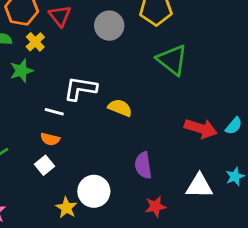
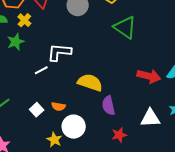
yellow semicircle: (120, 108) -> (90, 83), moved, size x1.4
white line: (54, 112) -> (41, 70), turned -40
orange semicircle: (50, 139) -> (58, 106), moved

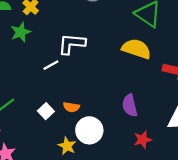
yellow semicircle: (90, 83) -> (136, 49), moved

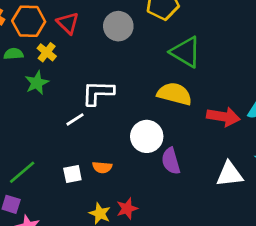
white square: (46, 111) -> (72, 174), turned 35
white circle: (89, 130) -> (147, 136), moved
red star: (143, 140) -> (127, 209), moved

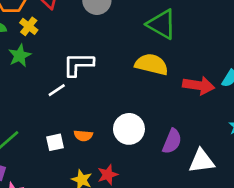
white circle: (147, 136) -> (129, 129), moved
purple semicircle: (171, 161) -> (172, 141), moved, turned -140
white triangle: (230, 174) -> (202, 161), moved

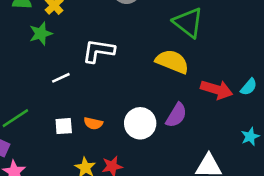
white line: (57, 90) -> (61, 78), moved
purple semicircle: (172, 141) -> (176, 115), moved

